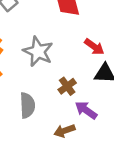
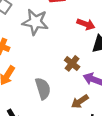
gray star: (38, 52) -> (35, 22), moved

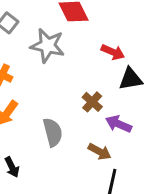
brown arrow: (80, 101) -> (100, 152), turned -120

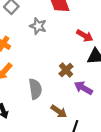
gray star: (48, 46) -> (38, 26), size x0.7
brown arrow: (100, 152) -> (59, 111), moved

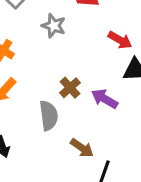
brown cross: (66, 70) -> (70, 88), moved
purple arrow: (83, 88) -> (105, 99), moved

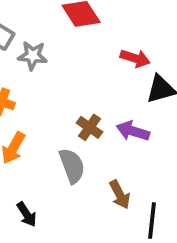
gray star: (54, 26) -> (33, 56), moved
brown arrow: (82, 148) -> (120, 195), turned 40

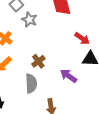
brown cross: (90, 127) -> (38, 61), moved

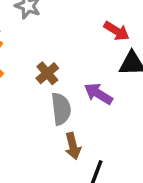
gray semicircle: (31, 83) -> (61, 109), moved

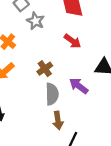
red arrow: (117, 31) -> (72, 41), moved

